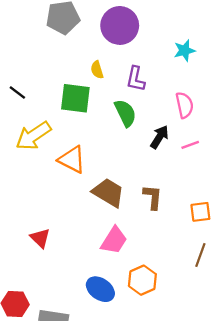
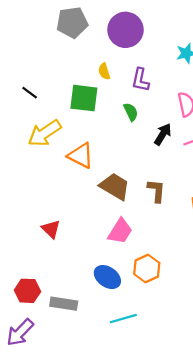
green semicircle: (125, 113) -> (131, 112), size x0.7

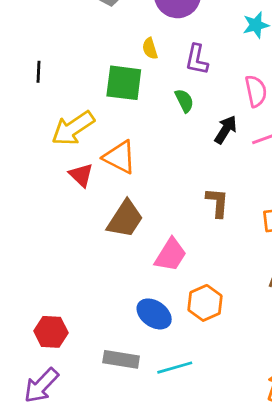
black line: (30, 93) -> (39, 72), moved, turned 56
brown trapezoid: (115, 186) -> (125, 219), moved, turned 92
red triangle: (51, 229) -> (81, 175), moved
gray rectangle: (64, 304) -> (121, 359), moved

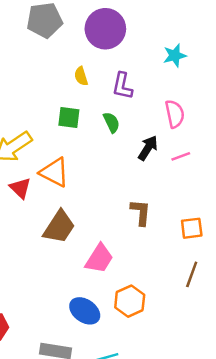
green square: (124, 83) -> (69, 118), moved, size x0.7

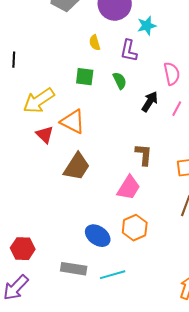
cyan star: (175, 55) -> (147, 26), moved
pink line: (181, 156) -> (177, 109), turned -42
pink trapezoid: (99, 259) -> (129, 188), moved

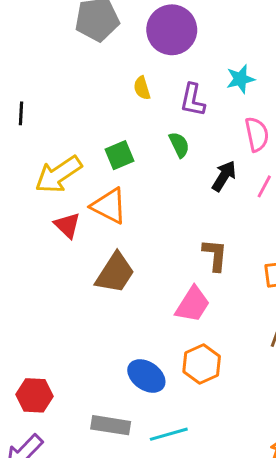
cyan star: (147, 26) -> (240, 79), moved
green square: (85, 77) -> (120, 155), moved, turned -30

